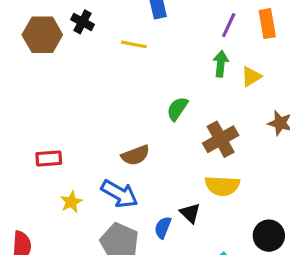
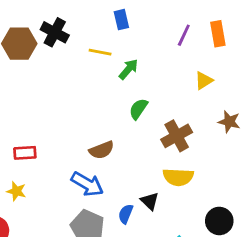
black cross: (82, 22) -> (55, 32), size x1.4
green arrow: (221, 64) -> (128, 69), moved, turned 35
yellow star: (71, 202) -> (16, 191), moved, turned -30

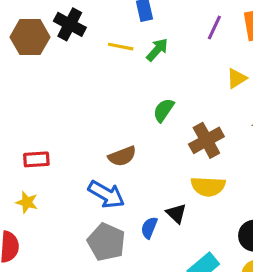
green arrow: (128, 69) -> (157, 50), moved

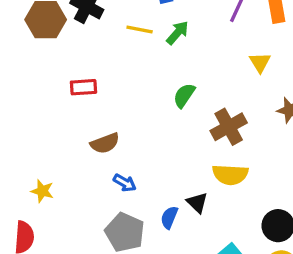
yellow triangle: (237, 78) -> (260, 62), turned -30
brown semicircle: (122, 156) -> (105, 143), moved
red rectangle: (36, 159) -> (84, 87), moved
blue arrow: (106, 194) -> (125, 183), size x0.6

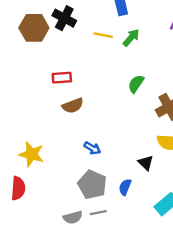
brown semicircle: (105, 143) -> (73, 106), moved
yellow star: (42, 191) -> (31, 154), size x1.5
blue semicircle: (169, 217) -> (125, 187), moved

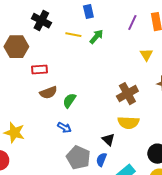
brown hexagon: (34, 28) -> (16, 47), moved
green semicircle: (136, 84) -> (69, 101), moved
gray pentagon: (92, 185) -> (78, 158), moved
blue semicircle: (125, 187) -> (101, 160), moved

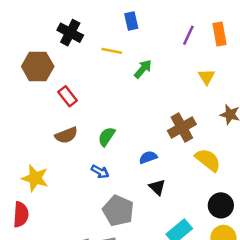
green arrow: (96, 37) -> (143, 69), moved
red rectangle: (39, 70) -> (68, 96), turned 56
brown semicircle: (48, 93) -> (66, 135), moved
yellow semicircle: (128, 123) -> (208, 160), moved, turned -145
blue semicircle: (101, 160) -> (148, 157), moved, turned 48

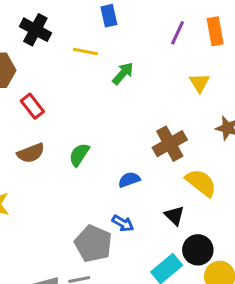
blue arrow: (100, 172) -> (123, 223), moved
black triangle: (157, 187) -> (174, 216), moved
black circle: (221, 205) -> (198, 250), moved

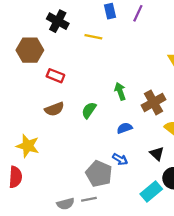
purple line: (178, 33) -> (138, 13), moved
green arrow: (123, 73) -> (120, 91), moved, turned -60
red rectangle: (32, 106) -> (55, 76), turned -30

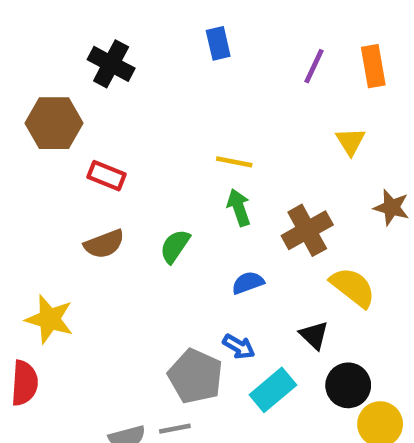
purple line: (138, 13) -> (314, 66), moved
yellow line: (93, 37) -> (234, 162), moved
cyan rectangle: (151, 192) -> (273, 390), moved

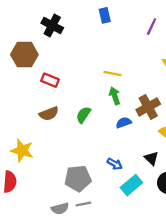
blue semicircle: (248, 283) -> (124, 123), moved
gray pentagon: (195, 376) -> (78, 178), moved, turned -30

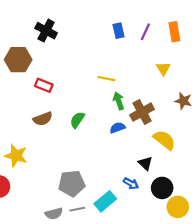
blue rectangle: (105, 15) -> (119, 31), moved
green arrow: (115, 96) -> (119, 101), moved
blue arrow: (115, 164) -> (131, 183), moved
cyan rectangle: (131, 185) -> (105, 201), moved

